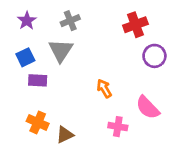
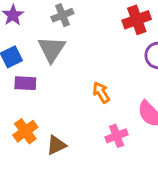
orange cross: (38, 122) -> (25, 131), turned 30
pink cross: (118, 127) -> (117, 136), turned -30

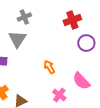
pink cross: (117, 136) -> (59, 95), turned -32

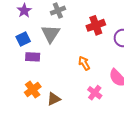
red cross: (72, 20) -> (96, 25), moved

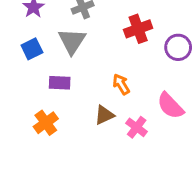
purple rectangle: (33, 57) -> (60, 83), moved
brown triangle: (54, 99) -> (104, 115), moved

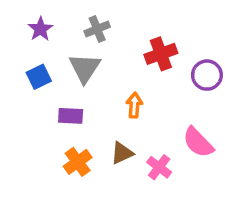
orange arrow: (121, 84) -> (134, 105), moved, turned 35
orange cross: (46, 123) -> (78, 162), moved

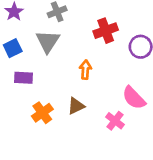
purple rectangle: (71, 116) -> (23, 78), moved
pink cross: (159, 167) -> (115, 121), moved

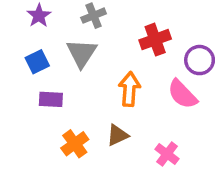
orange arrow: (85, 70) -> (129, 89), size x1.4
pink semicircle: (134, 98) -> (182, 94), moved

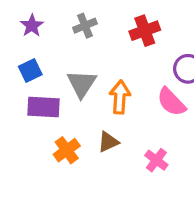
red cross: (155, 40) -> (145, 31), moved
gray triangle: (82, 53) -> (82, 84), moved
purple rectangle: (51, 99) -> (43, 107), size x1.4

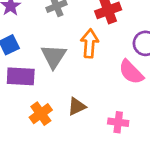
orange arrow: (120, 97) -> (90, 43), moved
pink cross: (156, 160) -> (118, 122), turned -30

